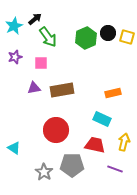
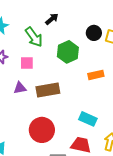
black arrow: (35, 19) -> (52, 19), moved
green hexagon: (86, 38) -> (68, 52), moved
orange rectangle: (113, 93) -> (96, 75), moved

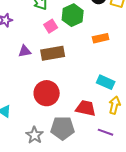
pink square: (27, 63) -> (51, 26), moved, turned -32
cyan rectangle: (88, 119) -> (106, 82), moved

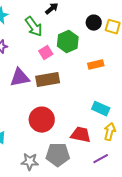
purple triangle: (25, 51) -> (20, 78), size x1.5
purple line: (106, 132) -> (101, 159), turned -49
gray star: (35, 135) -> (30, 162), turned -30

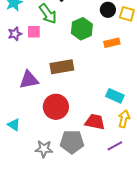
pink square: (46, 53) -> (34, 32), moved, turned 32
orange rectangle: (96, 65) -> (112, 43), moved
purple triangle: (20, 78) -> (29, 80), moved

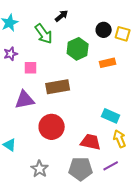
pink square: (34, 32) -> (31, 68), moved
yellow arrow: (124, 119) -> (120, 139), turned -36
gray pentagon: (72, 142) -> (81, 169), moved
gray star: (44, 149) -> (40, 169), turned 30

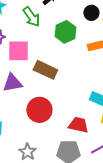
pink square: (31, 68) -> (18, 51), size x1.6
brown rectangle: (58, 87) -> (45, 70), turned 35

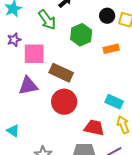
red circle: (39, 110) -> (64, 102), moved

